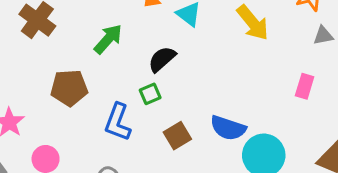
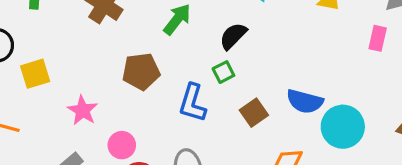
pink rectangle: (305, 86) -> (378, 38), moved

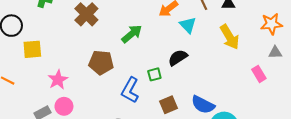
black semicircle: (233, 36) -> (178, 58), moved
pink rectangle: (378, 38) -> (259, 74), turned -56
pink circle: (122, 145) -> (64, 106), moved

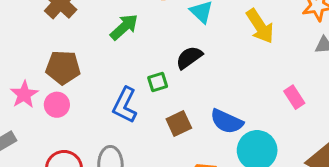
brown pentagon: (101, 63) -> (63, 67), moved
pink rectangle: (259, 74) -> (294, 97), moved
pink circle: (64, 106) -> (57, 105), moved

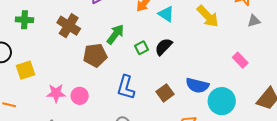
brown pentagon: (63, 67) -> (95, 55), moved
green square: (158, 82) -> (142, 48), moved
pink star: (24, 95) -> (56, 93), turned -30

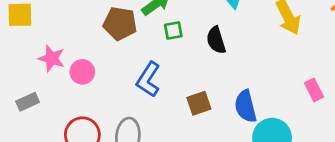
black semicircle: (164, 47) -> (216, 40), turned -78
green square: (142, 48) -> (173, 31), moved
blue semicircle: (197, 85) -> (246, 106), turned 45

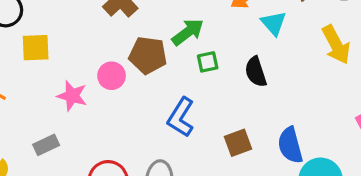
pink circle: (82, 72) -> (112, 76), moved

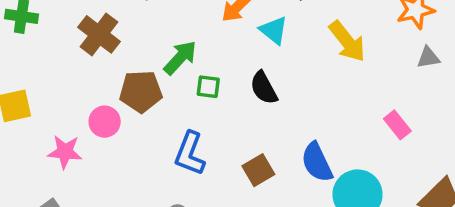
green square: (208, 62) -> (208, 87), turned 30

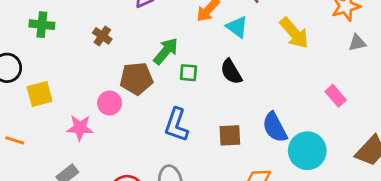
brown cross: (99, 34) -> (102, 36), size x0.6
brown square: (258, 170) -> (230, 135), turned 30

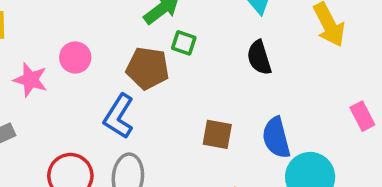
black semicircle: (231, 72) -> (259, 58), moved
brown pentagon: (136, 79) -> (148, 68), moved
blue L-shape: (176, 125) -> (119, 116), moved

